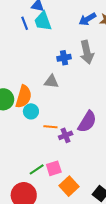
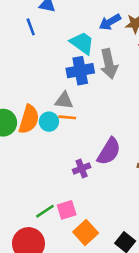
cyan trapezoid: (43, 21) -> (82, 43), moved, turned 145
blue cross: (64, 58) -> (80, 71), size x1.5
cyan circle: (31, 111) -> (49, 122), moved
orange line: (50, 127) -> (67, 117), moved

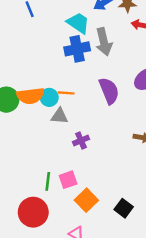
gray triangle: (64, 101) -> (59, 116), moved
orange semicircle: (29, 119) -> (30, 96), turned 68
purple semicircle: (109, 151) -> (109, 91), moved, turned -52
green line: (45, 211) -> (48, 181), turned -48

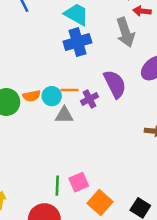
gray arrow: (104, 42) -> (125, 32), moved
orange semicircle: (30, 96) -> (32, 96), size x0.6
purple cross: (81, 140) -> (90, 99), moved

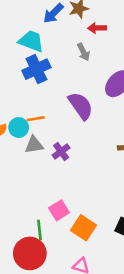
gray arrow: (125, 32) -> (83, 52), size x0.6
purple cross: (90, 99) -> (61, 152), moved
green line: (57, 186) -> (40, 230), moved

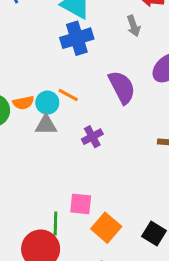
orange line: (36, 119) -> (68, 95), turned 30
gray triangle: (34, 145) -> (46, 125), moved
pink square: (59, 210) -> (81, 204), turned 30

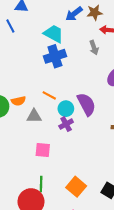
purple semicircle: (122, 87) -> (86, 104), moved
cyan circle: (47, 103) -> (66, 109), moved
pink square: (81, 204) -> (43, 150), moved

